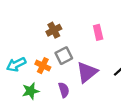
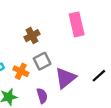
pink rectangle: (98, 32) -> (77, 24), moved, size x1.5

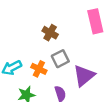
brown cross: (32, 36) -> (50, 33), turned -32

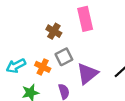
pink rectangle: (95, 21) -> (85, 19), moved

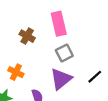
gray square: (64, 57) -> (64, 53), moved

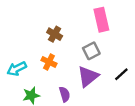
pink rectangle: (59, 24) -> (101, 20), moved
orange cross: (16, 72) -> (49, 62), moved

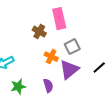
pink rectangle: (101, 20) -> (59, 19), moved
orange cross: (49, 62) -> (51, 57), moved

